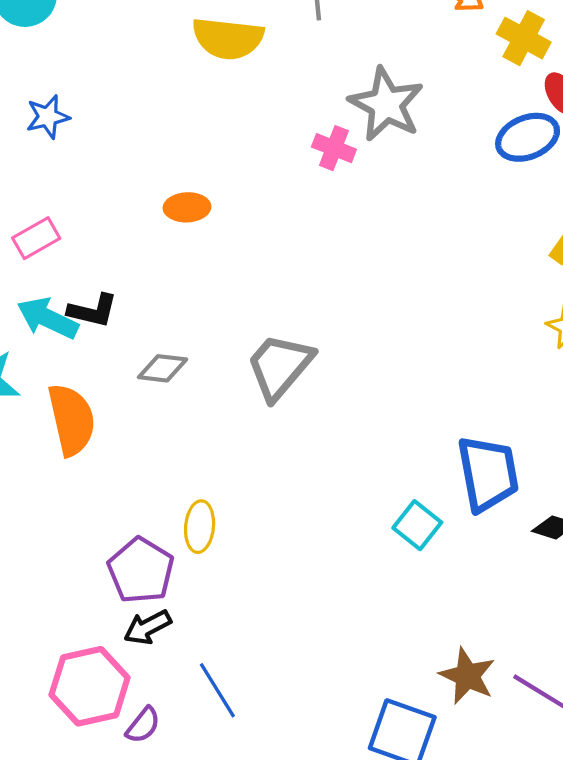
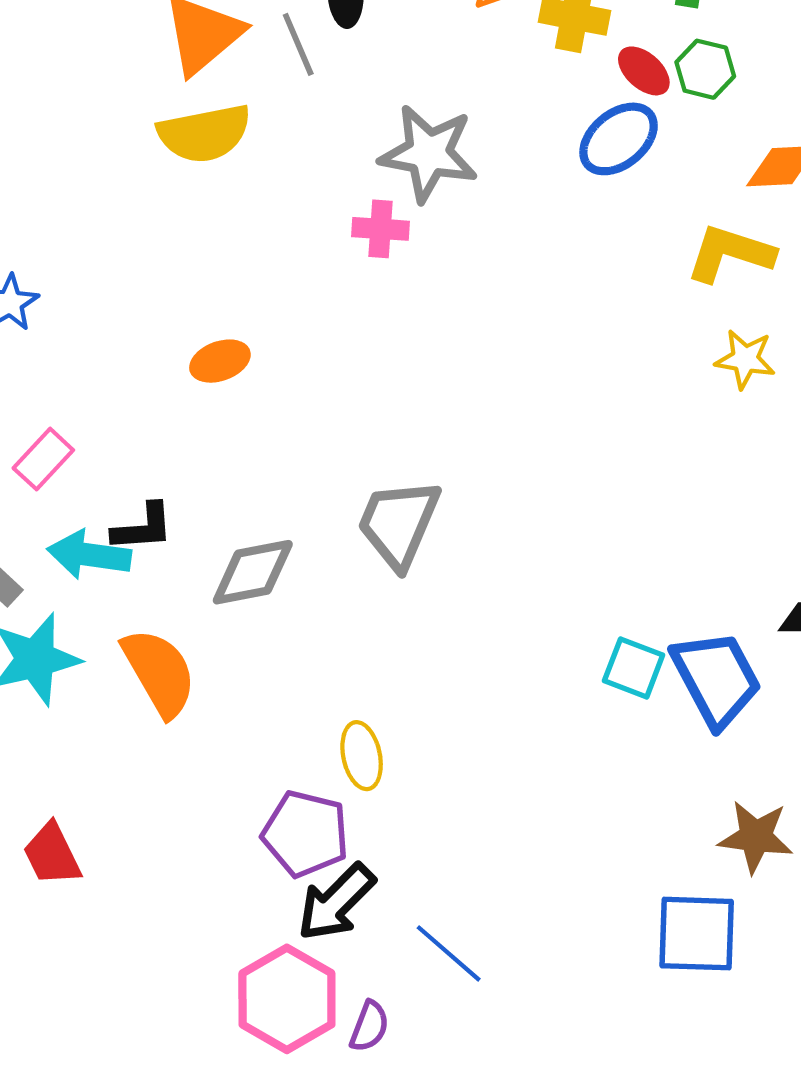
gray diamond: (163, 368) -> (253, 572), size x1.4
blue trapezoid: (488, 474) -> (716, 679), moved
black arrow: (148, 627) -> (336, 902), size x1.4

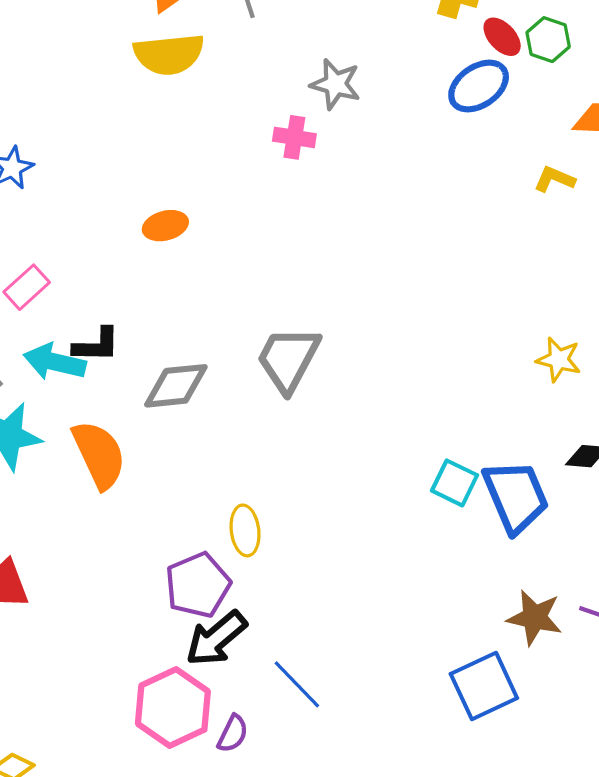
gray star: (429, 153) -> (335, 84), size x0.7
yellow L-shape: (730, 253) -> (554, 179), size x0.6
yellow star: (745, 359) -> (559, 359), moved
purple pentagon: (305, 834) -> (198, 585), turned 30
blue square: (697, 934) -> (484, 686), turned -32

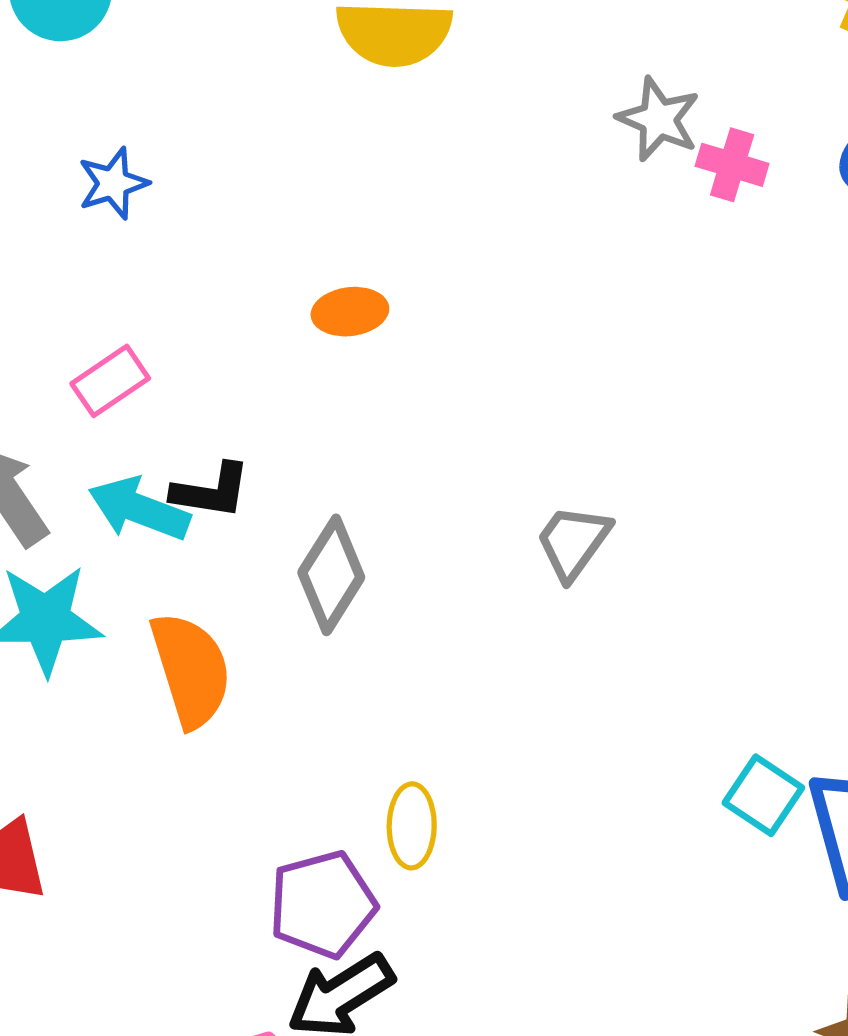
pink cross: (294, 137) -> (732, 165), moved
gray trapezoid: (288, 359) -> (573, 542), moved, size x0.7
gray diamond: (176, 386) -> (331, 575), turned -60

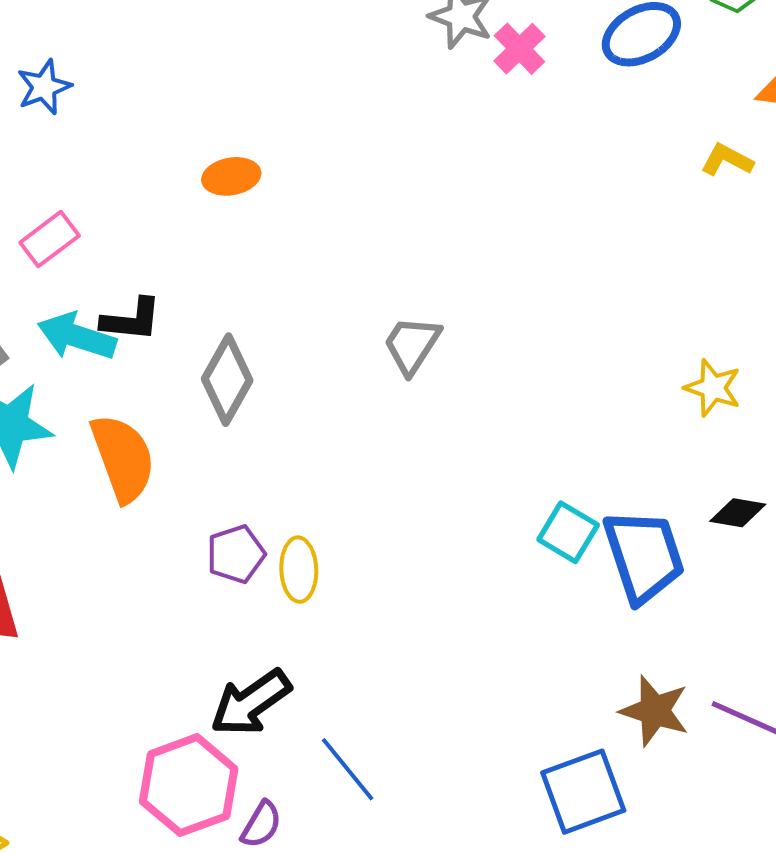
pink cross: (732, 165) -> (519, 49), turned 32
purple pentagon: (323, 904) -> (236, 554), moved, size x0.7

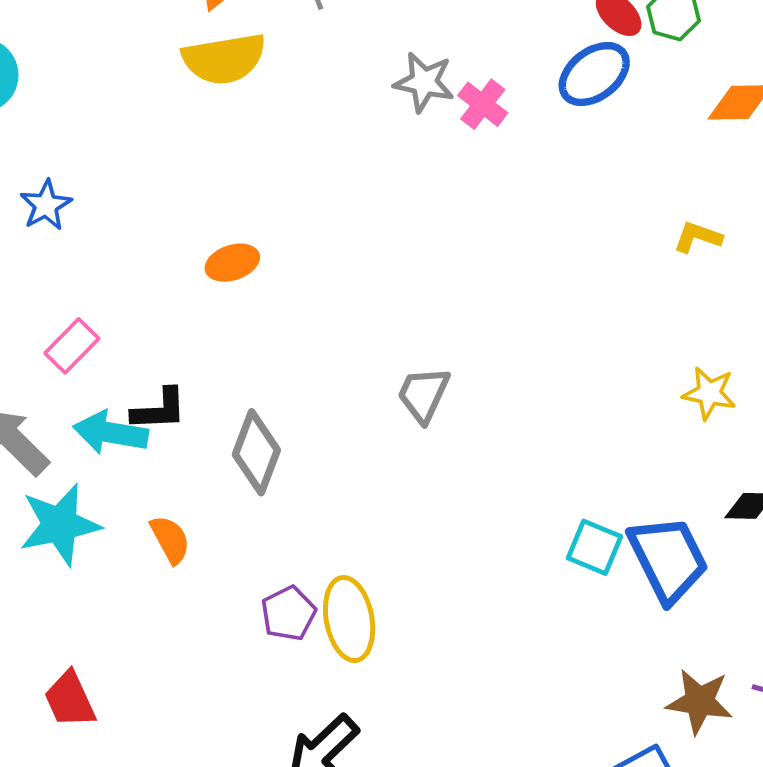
yellow L-shape: (727, 160) -> (698, 237), moved
orange semicircle: (123, 458) -> (170, 539), size x0.6
yellow ellipse: (299, 570) -> (349, 619), size x1.4

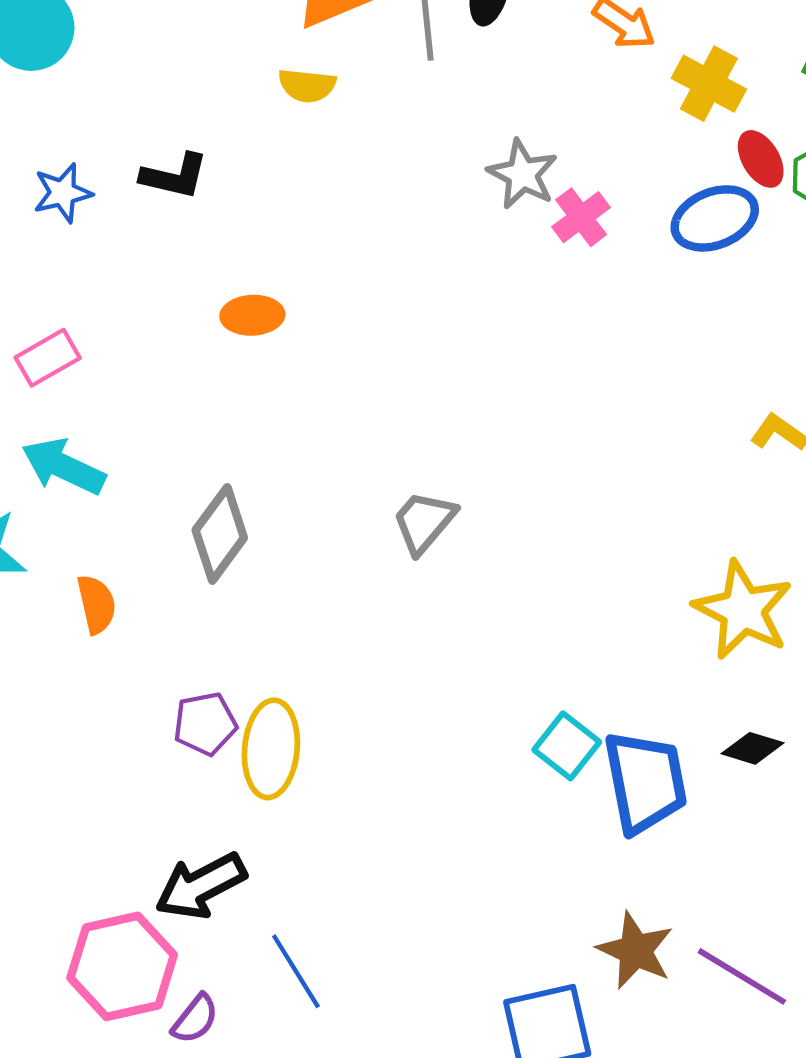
yellow semicircle: (224, 59) -> (307, 85), size x0.6
yellow star: (709, 393) -> (743, 610), size x1.6
black L-shape: (159, 410) -> (175, 176), moved

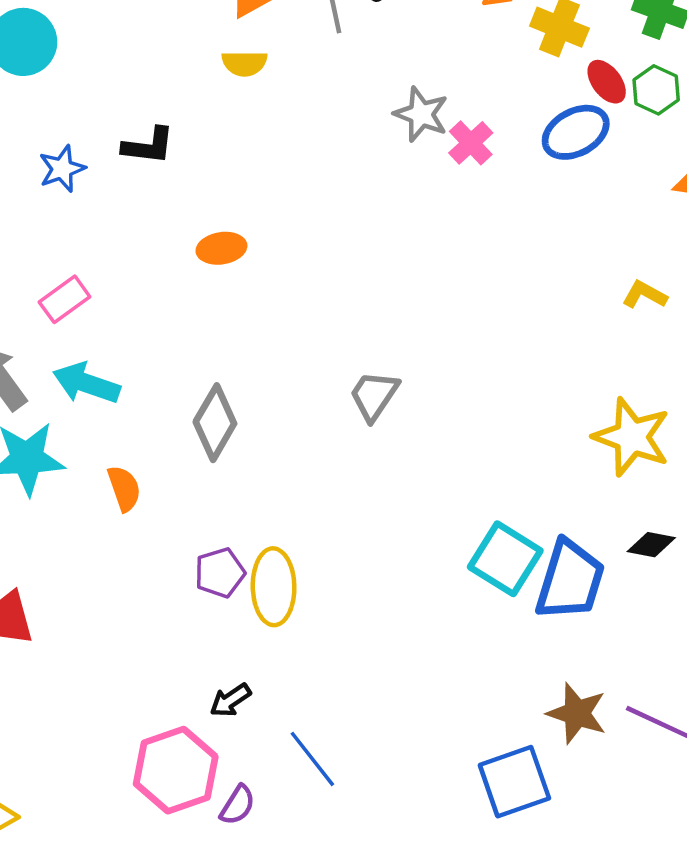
cyan square: (567, 746) -> (505, 559), size x1.4
blue trapezoid: (645, 782) -> (570, 580), turned 34
black arrow: (201, 886) -> (230, 700), size x0.6

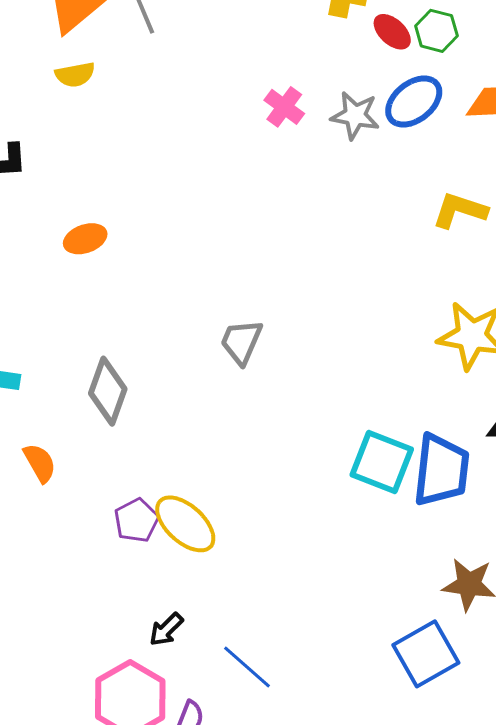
gray star: (421, 114) -> (355, 115), moved
blue ellipse: (576, 132) -> (414, 102), moved
yellow L-shape: (645, 295) -> (460, 210), size x1.4
yellow ellipse: (274, 587) -> (185, 524), turned -36

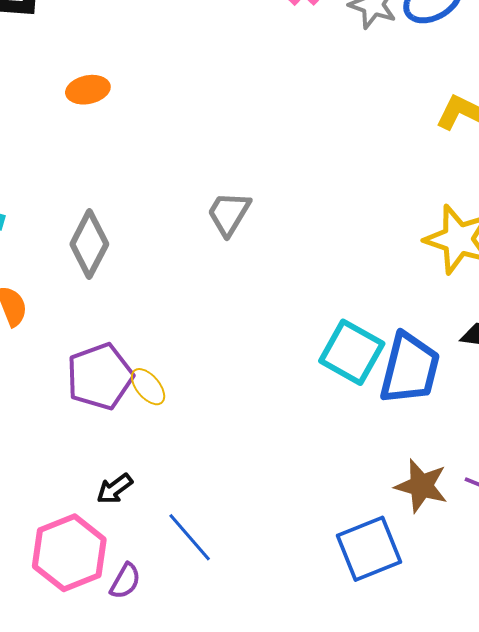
purple pentagon: (136, 520) -> (100, 376), size x1.5
yellow ellipse: (185, 524) -> (148, 387), size x0.6

